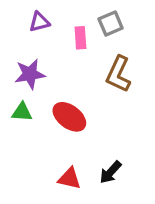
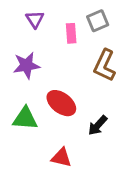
purple triangle: (39, 22) -> (35, 19), turned -48
green triangle: (22, 112) -> (25, 118), moved, size x1.4
black arrow: (111, 172) -> (98, 125), moved

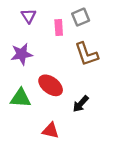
brown L-shape: (105, 65) -> (86, 54), turned -44

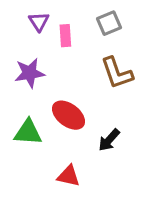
pink rectangle: (59, 27) -> (65, 36), moved

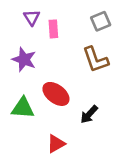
gray square: (109, 23) -> (101, 21), moved
purple star: (30, 73) -> (24, 60), turned 30
red triangle: (69, 176) -> (56, 144), turned -42

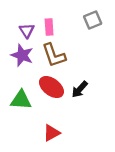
purple triangle: (32, 17) -> (27, 31), moved
brown L-shape: (95, 60) -> (54, 55), moved
black arrow: (89, 114) -> (80, 89), moved

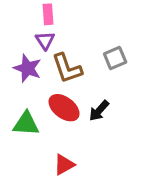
gray square: (93, 20) -> (115, 58), moved
pink rectangle: (49, 27) -> (48, 14), moved
purple triangle: (27, 31) -> (45, 41), moved

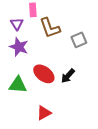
purple triangle: (45, 41) -> (17, 24), moved
brown L-shape: (67, 68) -> (50, 28), moved

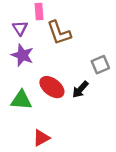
gray square: (79, 40) -> (100, 65), moved
red triangle: (44, 113) -> (41, 138), moved

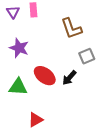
purple triangle: (20, 28) -> (13, 12), moved
brown L-shape: (59, 33) -> (71, 28), moved

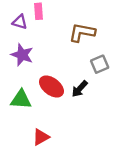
purple triangle: (13, 12) -> (20, 22), moved, turned -40
brown L-shape: (71, 28) -> (82, 32), turned 120

